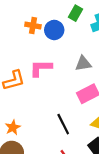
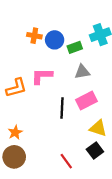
green rectangle: (75, 13) -> (75, 47), moved, turned 40
black line: (63, 124) -> (62, 108), moved, turned 30

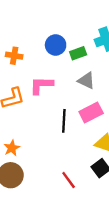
orange cross: (34, 36) -> (14, 56), moved
gray triangle: (82, 72) -> (86, 81), turned 35

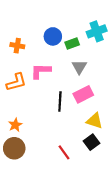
gray triangle: (86, 81) -> (79, 67), turned 35

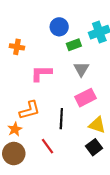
blue circle: (53, 36) -> (59, 27), moved
orange L-shape: (16, 82) -> (30, 110), moved
black line: (60, 101) -> (61, 119), moved
red line: (64, 152) -> (48, 146), moved

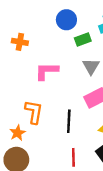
orange L-shape: (30, 110) -> (34, 112), turned -65
red line: (48, 146) -> (73, 157), moved, turned 35

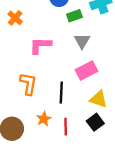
orange cross: (20, 42) -> (15, 18), turned 32
orange star: (17, 133) -> (44, 119), moved

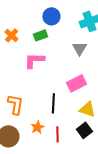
green rectangle: (74, 16) -> (40, 35), moved
gray triangle: (82, 41) -> (79, 48), moved
orange L-shape: (28, 84) -> (15, 104), moved

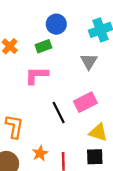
black line: (53, 103) -> (59, 113), moved, turned -30
black square: (84, 130) -> (95, 157), turned 35

